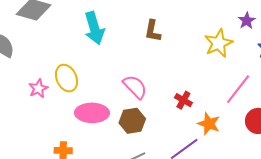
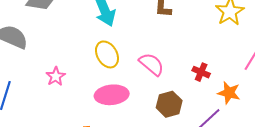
yellow ellipse: (66, 78) -> (107, 54), moved
brown hexagon: (132, 121) -> (169, 104), moved

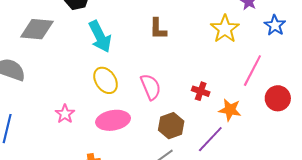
pink semicircle: (151, 64) -> (151, 87), turned 32
pink star: (56, 76) -> (65, 114), moved

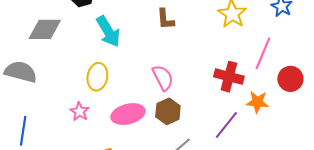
yellow ellipse: (106, 80) -> (97, 77), moved, turned 48
red cross: (201, 91) -> (229, 77), moved, size x1.6
orange star: (230, 110) -> (257, 102), moved
brown hexagon: (171, 126) -> (168, 111), moved

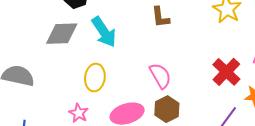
gray diamond: (45, 29) -> (62, 34), moved
red cross: (229, 77) -> (226, 72), turned 32

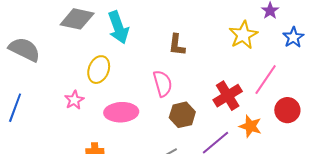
brown L-shape: (160, 17) -> (177, 45), moved
brown hexagon: (167, 109) -> (182, 115), moved

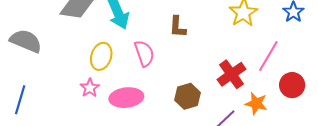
pink semicircle: (163, 83) -> (144, 53), moved
pink star: (74, 100) -> (90, 88), moved

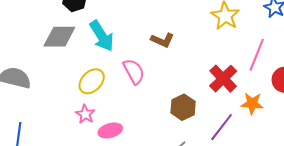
brown L-shape: (178, 27) -> (162, 40), turned -60
yellow ellipse: (101, 56) -> (92, 81), turned 36
pink ellipse: (126, 98) -> (110, 130), moved, size x0.7

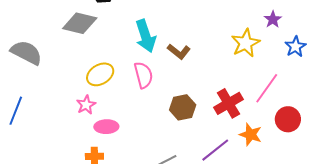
cyan arrow: (102, 36) -> (146, 36), moved
brown hexagon: (183, 107) -> (183, 107), moved

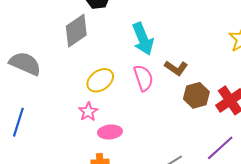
gray diamond: (80, 23) -> (76, 31), turned -44
brown L-shape: (179, 51) -> (176, 68), moved
brown hexagon: (183, 107) -> (196, 95), moved

